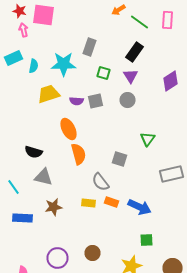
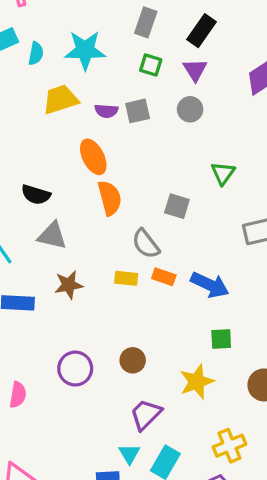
gray rectangle: (90, 47) -> (146, 22), moved

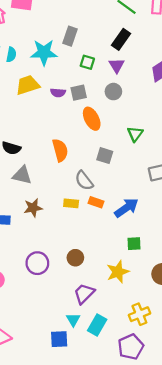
gray rectangle: (146, 22) -> (70, 36), moved
orange ellipse: (93, 157) -> (92, 119), moved
blue arrow: (210, 285) -> (126, 208), turned -60

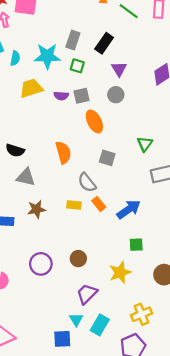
black rectangle: (121, 39) -> (104, 43), moved
green square: (87, 62) -> (77, 66), moved
green triangle: (135, 134) -> (145, 144), moved
orange rectangle: (96, 202) -> (99, 204), turned 32

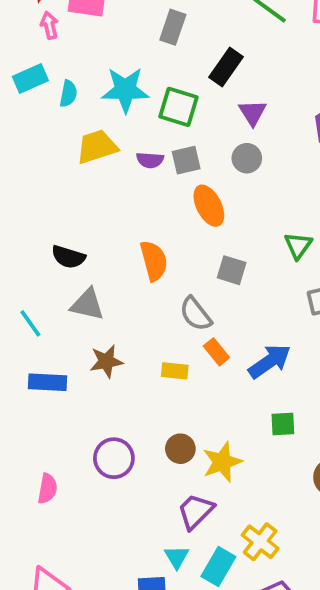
gray rectangle: (73, 40) -> (173, 27), moved
green square: (77, 66) -> (178, 107), size x1.5
yellow rectangle: (74, 205) -> (175, 371), moved
yellow star: (120, 272) -> (222, 462), moved
yellow cross: (142, 314) -> (260, 542), moved, turned -30

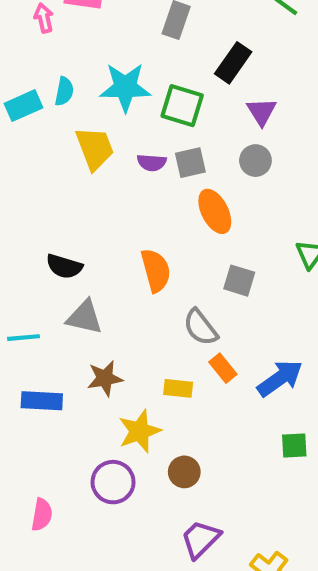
cyan rectangle: (30, 78) -> (23, 106), moved
yellow trapezoid: (97, 147) -> (95, 148), turned 87
cyan line: (30, 323) -> (23, 338), turned -60
yellow star: (222, 462) -> (139, 431), moved

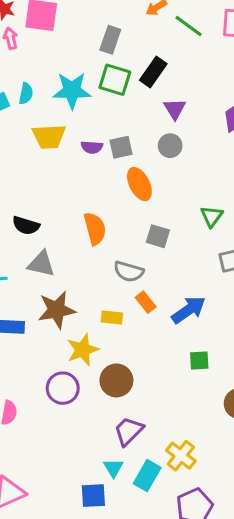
green square: (182, 106) -> (115, 80), moved
yellow trapezoid: (95, 148) -> (49, 136), turned 108
gray semicircle: (201, 327) -> (129, 271), turned -36
brown star: (105, 378) -> (57, 310), size x1.4
brown circle: (184, 472) -> (116, 380), size x1.4

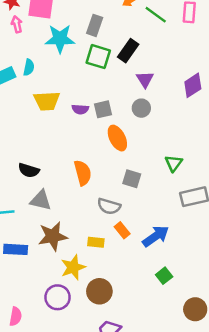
cyan star: (72, 90) -> (60, 39), moved
green square: (199, 360) -> (164, 276), turned -35

